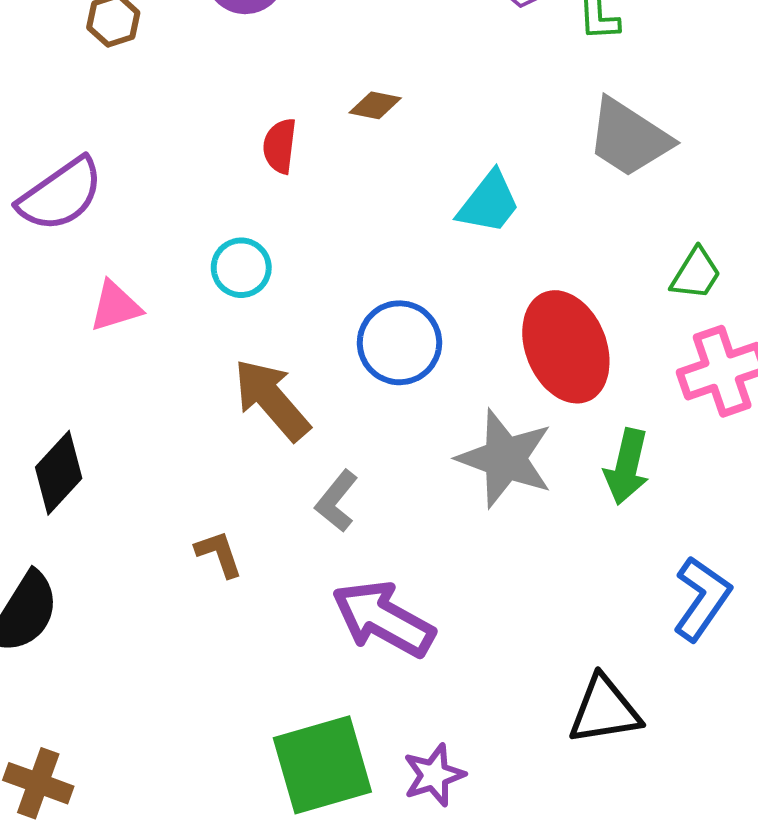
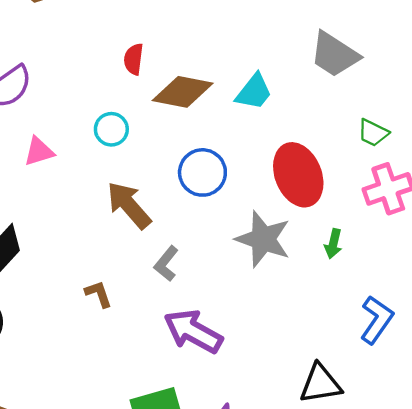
brown diamond: (375, 105) -> (183, 92), moved, size x2.0
green trapezoid: (696, 274) -> (373, 133), turned 84
green arrow: (627, 467) -> (333, 244), size x0.7

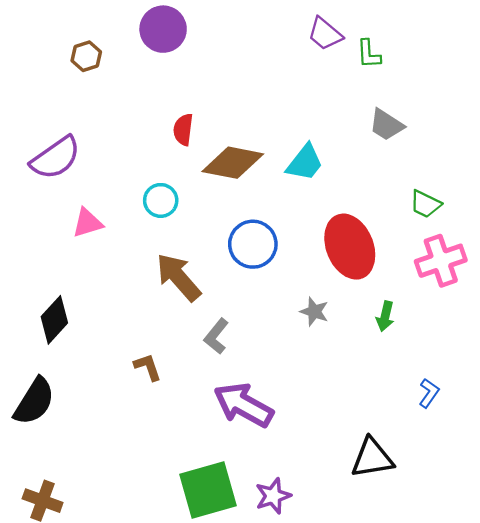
gray trapezoid: (334, 54) -> (386, 125), size x0.7
gray star: (263, 239) -> (314, 312), size x0.5
blue L-shape: (377, 320) -> (429, 393), size x0.6

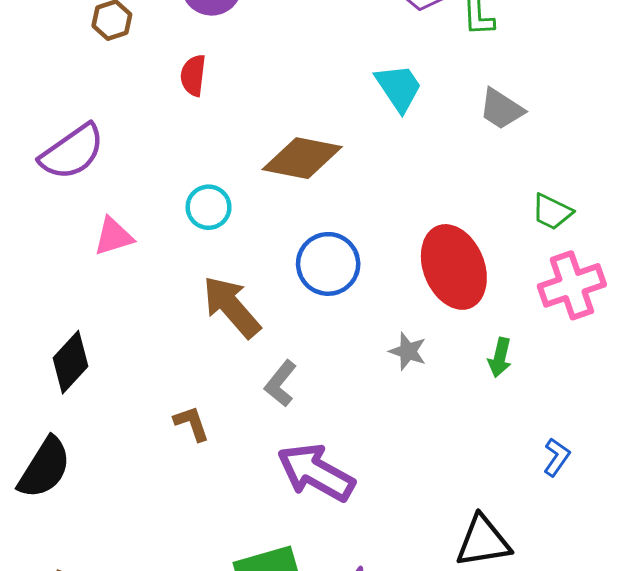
red semicircle: (183, 130) -> (193, 75), moved
cyan trapezoid: (305, 163) -> (399, 88), moved, turned -72

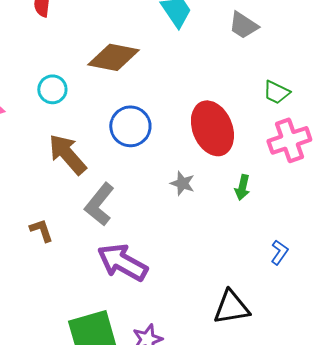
gray L-shape: (281, 384) -> (99, 204), size x1.4

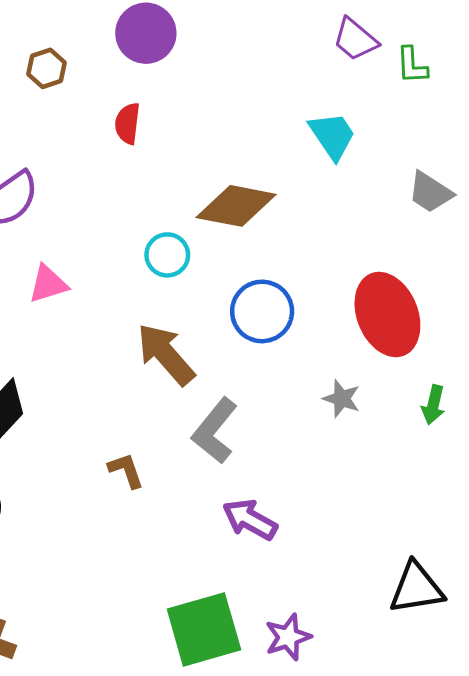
gray trapezoid: (243, 25) -> (430, 192), moved
cyan circle: (52, 89) -> (167, 255), moved
purple arrow: (122, 262) -> (250, 519), size x0.7

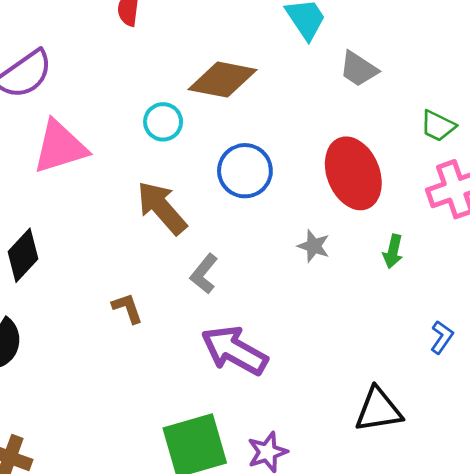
gray trapezoid: (430, 192) -> (359, 69), moved
pink triangle: (48, 284) -> (60, 147), size x1.6
gray L-shape: (215, 431) -> (204, 274), size x0.7
purple arrow: (250, 519) -> (234, 350), size x1.4

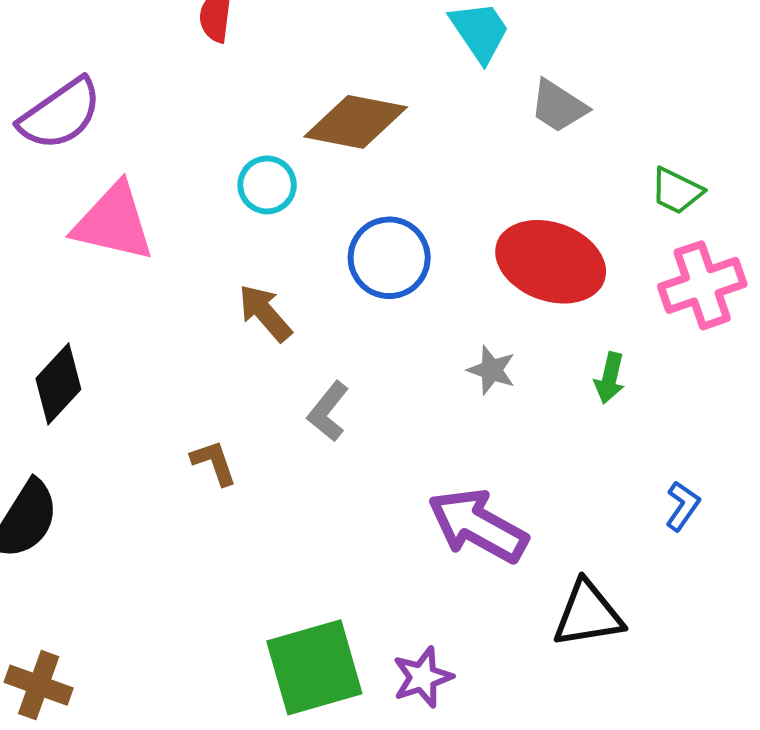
pink triangle: (60, 147) -> (113, 222), turned 30
red ellipse: (353, 173) -> (551, 262), turned -48
brown arrow: (162, 208) -> (265, 313), size x0.7
purple arrow: (234, 350) -> (478, 526), moved

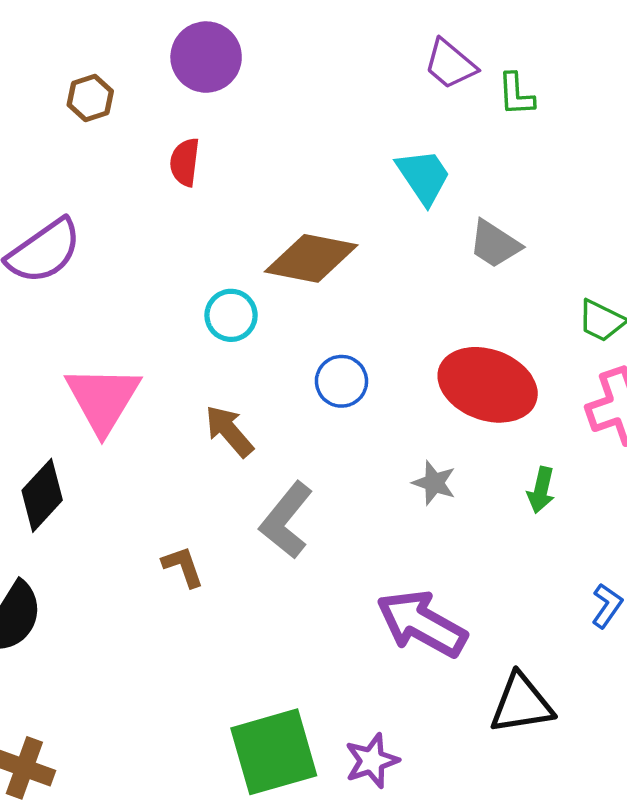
pink triangle: (113, 222) -> (103, 399), moved, turned 48
blue circle: (389, 258) -> (341, 381), size x0.7
gray L-shape: (328, 411) -> (286, 520), size x1.4

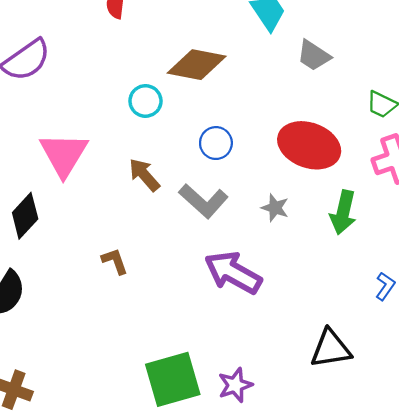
green arrow: (541, 490) -> (343, 212), size x1.5
gray L-shape: (286, 520) -> (203, 201), moved, turned -87
purple arrow: (422, 624) -> (233, 273), moved

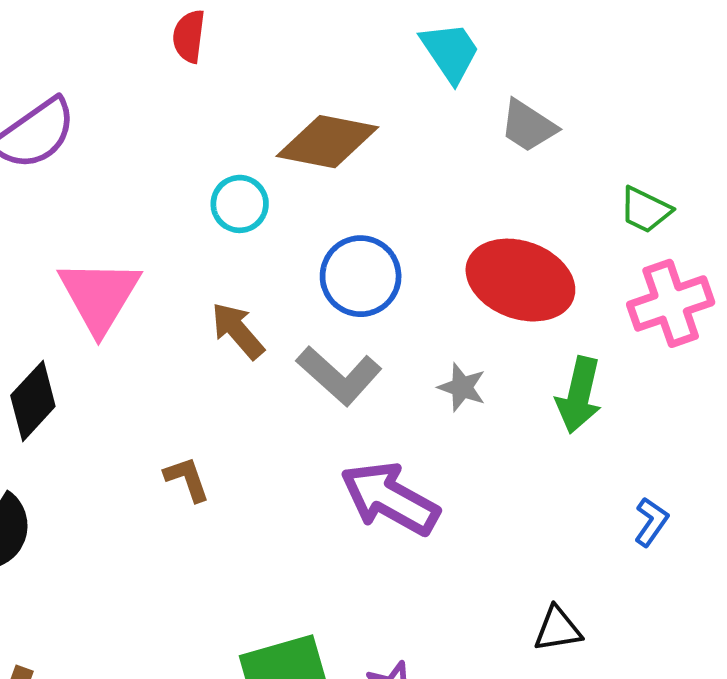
blue circle: (216, 143) -> (361, 276), size x1.4
black triangle: (331, 349) -> (558, 629), size x0.7

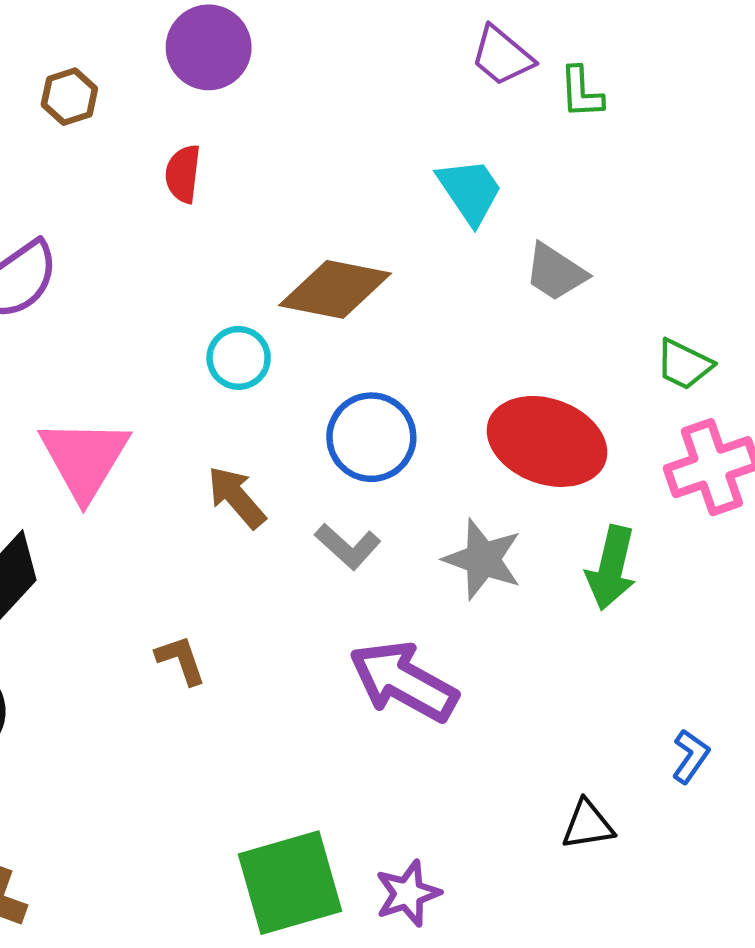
gray L-shape: (339, 376) -> (348, 546), size x0.7
gray star: (462, 387) -> (483, 559), size x1.5
blue L-shape: (651, 522) -> (690, 756), moved

